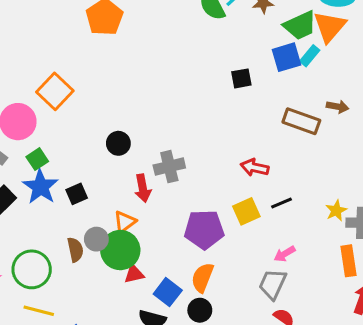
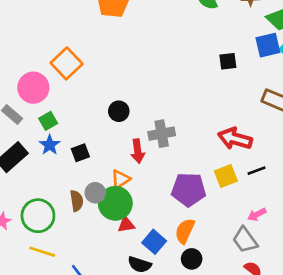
red arrow: (255, 167) -> (235, 139), size x1.4
blue star: (41, 187) -> (50, 145), size x0.7
gray trapezoid: (273, 284) -> (245, 240), turned -64
black circle: (200, 310) -> (192, 259), moved

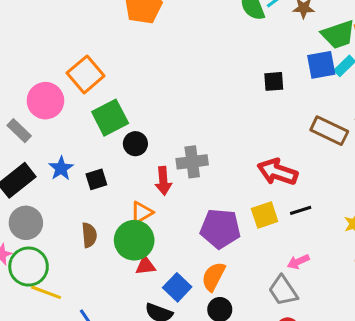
black circle: (119, 111) -> (135, 144), moved
green square: (48, 121) -> (110, 118), moved, size x1.6
gray circle: (95, 193) -> (26, 223), moved, size x1.4
green circle: (38, 216) -> (29, 267), moved

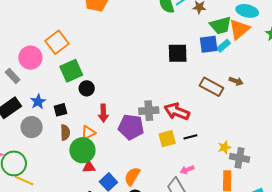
black square: (274, 81) -> (178, 53), size x1.5
gray cross: (192, 162) -> (149, 111), moved
gray circle: (26, 223) -> (32, 127), moved
purple pentagon: (220, 229) -> (131, 127), moved
brown semicircle: (89, 235) -> (65, 132), moved

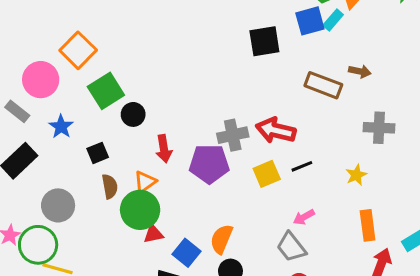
blue star: (38, 102) -> (61, 127), moved
gray circle: (32, 127) -> (58, 205), moved
gray cross: (240, 158) -> (379, 128), moved

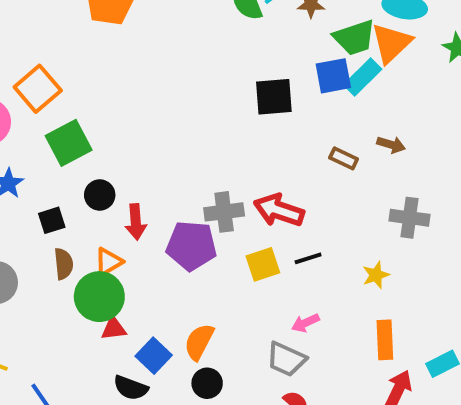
cyan rectangle: (333, 20) -> (363, 77), size x1.4
brown rectangle: (323, 85) -> (344, 158), size x0.6
black circle: (133, 114) -> (100, 195), moved
gray trapezoid: (291, 247) -> (286, 359), turned -32

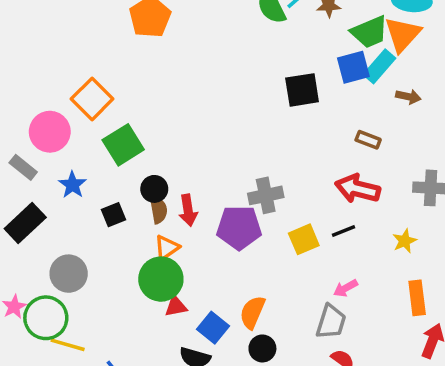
brown arrow: (391, 145) -> (408, 97), moved
red arrow: (279, 210) -> (358, 189), moved
brown semicircle: (64, 264) -> (158, 210), moved
gray trapezoid: (286, 359) -> (331, 322), turned -93

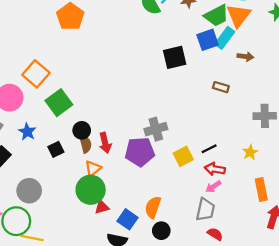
red arrow: (358, 189) -> (215, 169), moved, size x0.7

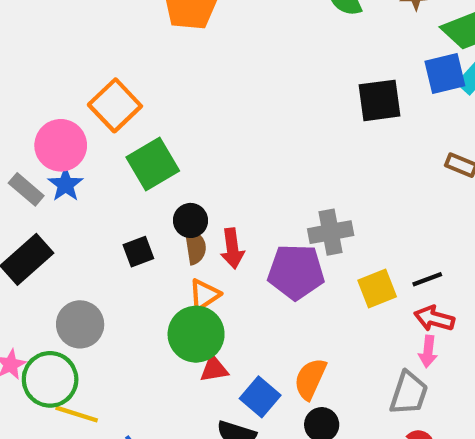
blue star: (27, 132) -> (65, 185), moved
pink arrow: (213, 187) -> (428, 351), turned -56

